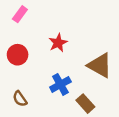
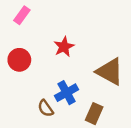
brown semicircle: (20, 99) -> (46, 108), moved
brown rectangle: (85, 104) -> (94, 114), turned 66

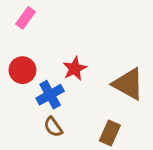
red star: (64, 47) -> (75, 69), moved
blue cross: (67, 93) -> (50, 95), moved

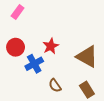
brown semicircle: (53, 127) -> (55, 86), moved
brown rectangle: (110, 133) -> (87, 90), moved, turned -56

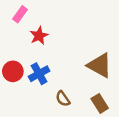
red star: (51, 46) -> (39, 36), moved
red circle: (16, 47) -> (13, 71), moved

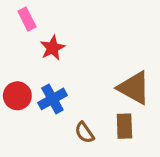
pink rectangle: (20, 14) -> (27, 19), turned -63
brown rectangle: (100, 103) -> (124, 126), moved, turned 30

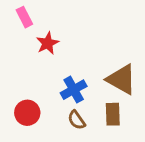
red circle: (17, 96) -> (27, 113), moved
blue cross: (52, 99) -> (74, 90), moved

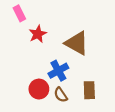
brown triangle: (121, 79) -> (77, 43), moved
red circle: (27, 113) -> (39, 89), moved

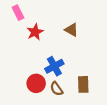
brown triangle: (77, 43) -> (71, 30), moved, size x0.6

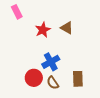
red star: (35, 32) -> (43, 30), moved

